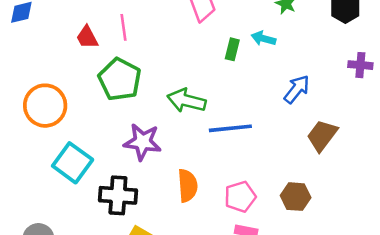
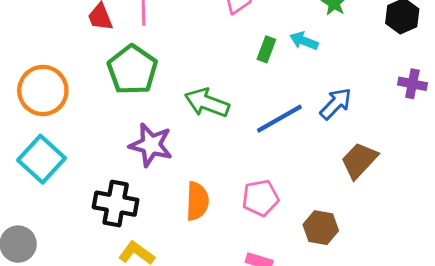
blue line: (230, 128) -> (279, 119), moved, turned -30
cyan square: (73, 163) -> (42, 159), moved
pink pentagon: (240, 197) -> (260, 198), moved

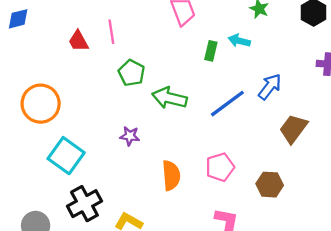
green pentagon: (132, 70) -> (132, 73), moved, size x0.7
purple star: (151, 145) -> (130, 136), size x0.6
cyan square: (42, 159) -> (66, 156), moved
black cross: (116, 204) -> (84, 204), moved, turned -32

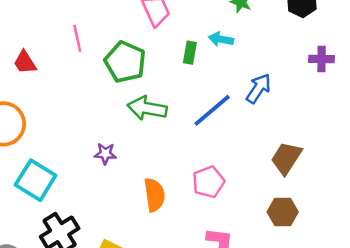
red trapezoid: (78, 41) -> (25, 62), moved
green pentagon: (132, 73) -> (125, 62), moved, size x1.4
brown trapezoid: (293, 129) -> (286, 158), moved
brown hexagon: (270, 185) -> (283, 212), moved

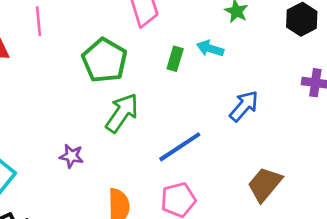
pink line: (77, 38) -> (39, 21), moved
green arrow: (147, 108) -> (122, 113), turned 108
blue line: (212, 110) -> (180, 147), moved

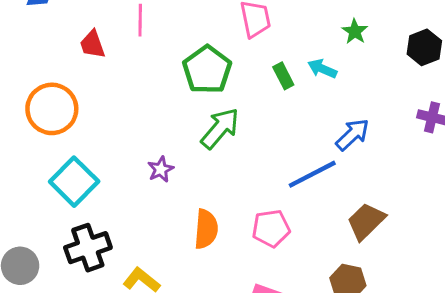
green rectangle: (175, 59) -> (283, 76), turned -50
blue line: (180, 147) -> (312, 174), moved
purple star: (71, 156) -> (161, 169), turned 30

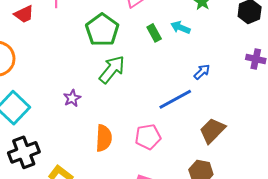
red trapezoid: (92, 44) -> (24, 14), turned -95
blue arrow: (352, 135) -> (202, 72), size x0.7

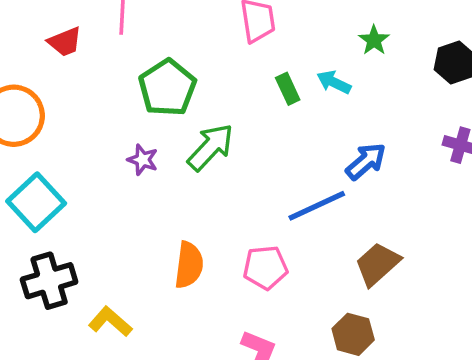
green pentagon: (102, 30) -> (167, 88), moved
blue arrow: (202, 72) -> (366, 161), size x1.4
purple star: (72, 98) -> (143, 160), moved, turned -30

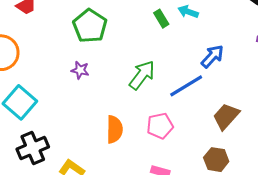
green arrow: (211, 147) -> (142, 75), moved

